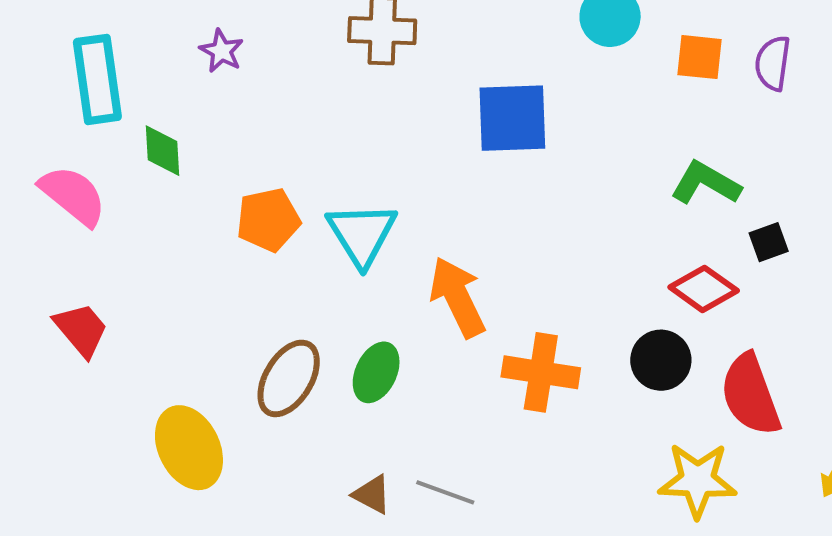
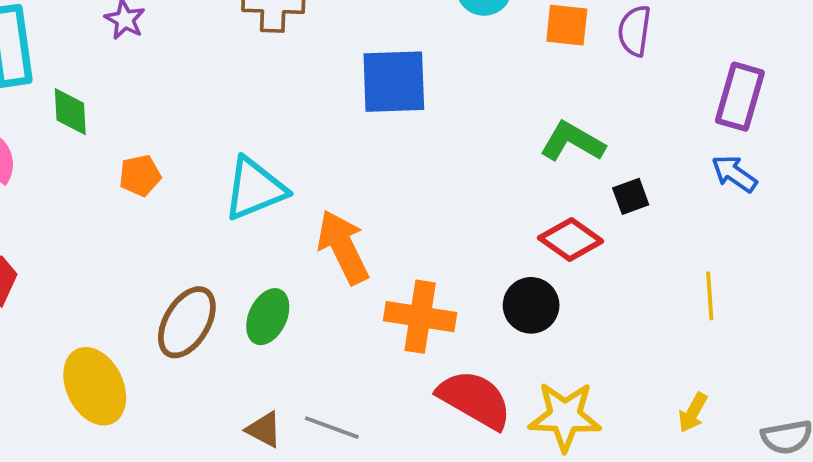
orange pentagon: (268, 220) -> (140, 176), moved, size x0.7
cyan triangle: (362, 234) -> (255, 189), turned 40
red semicircle: (750, 395) -> (475, 399), moved, turned 140

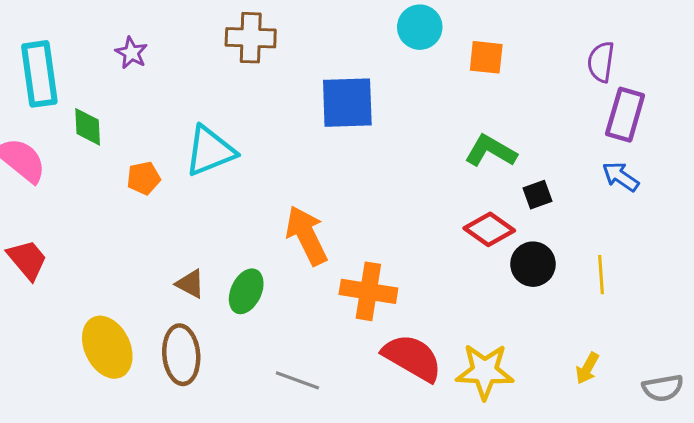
purple semicircle: (635, 31) -> (601, 62), moved
cyan triangle: (255, 189) -> (210, 151), moved
black circle: (531, 305) -> (533, 264), moved
brown ellipse: (187, 322) -> (181, 355), moved, turned -36
brown triangle: (264, 429) -> (190, 284), moved

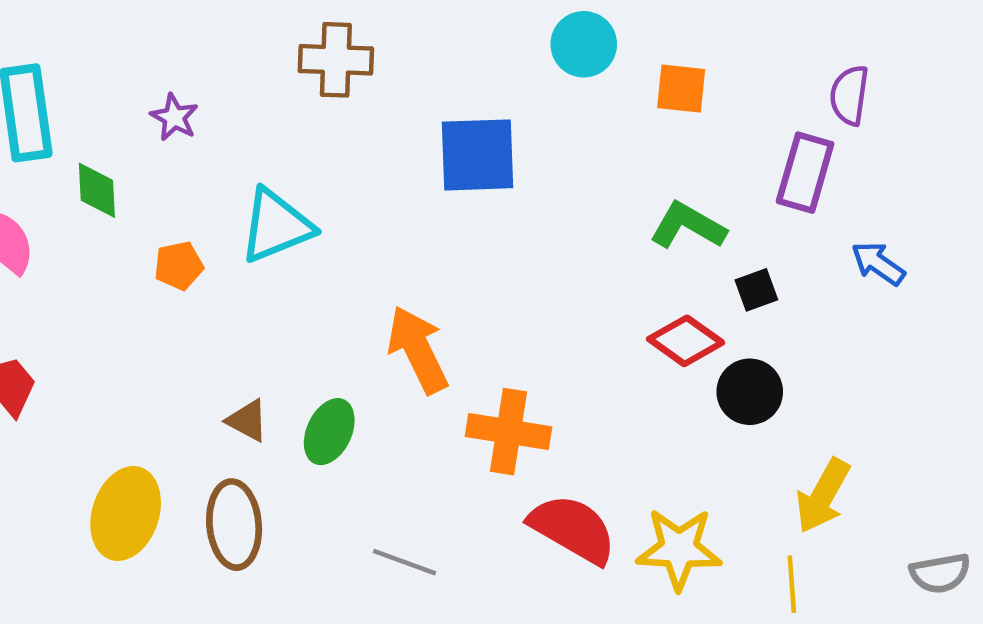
purple star: (131, 53) -> (174, 117), moved
purple rectangle: (625, 115) -> (805, 173), moved
yellow line: (601, 275) -> (792, 584), moved
yellow ellipse: (107, 347) -> (126, 513), turned 44
yellow arrow: (587, 368) -> (823, 496), moved, size x1.6

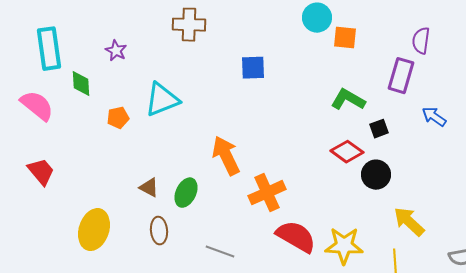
cyan circle: (584, 44) -> (317, 18), moved
blue square: (478, 155) -> (253, 68), size x0.7
orange cross: (508, 432) -> (267, 193), turned -33
yellow arrow: (823, 496) -> (409, 222), turned 104
brown ellipse: (234, 525) -> (159, 231), moved, size x0.7

